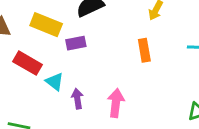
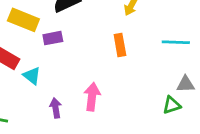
purple arrow: (77, 99) -> (56, 108), moved

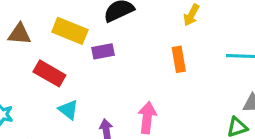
cyan triangle: (32, 76) -> (68, 110), moved

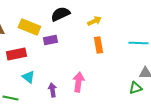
yellow arrow: (191, 15) -> (94, 21), moved, turned -144
red rectangle: (49, 73) -> (16, 54), turned -42

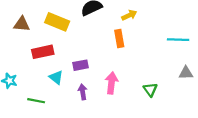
purple rectangle: (50, 40) -> (80, 65), moved
orange rectangle: (98, 45) -> (119, 39), moved
green triangle: (135, 88) -> (150, 90), moved, turned -48

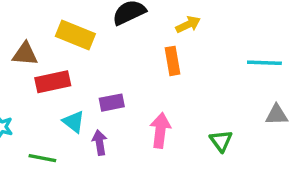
brown triangle: (22, 24) -> (25, 54), moved
purple arrow: (83, 92) -> (100, 143), moved

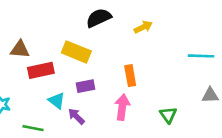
yellow rectangle: (75, 35) -> (76, 52), moved
orange rectangle: (172, 61) -> (130, 76), moved
purple arrow: (100, 143) -> (76, 116), turned -36

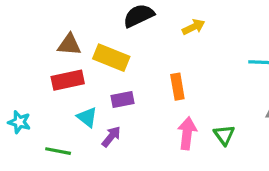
brown triangle: (20, 49) -> (69, 45), moved
pink arrow: (122, 107) -> (187, 133), moved
purple arrow: (76, 116) -> (111, 137), turned 84

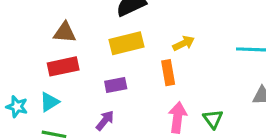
yellow arrow: (194, 27) -> (184, 43), moved
yellow rectangle: (111, 58) -> (126, 43), moved, turned -36
cyan triangle: (87, 117) -> (49, 102), moved, turned 50

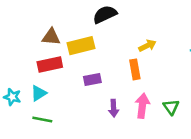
yellow rectangle: (126, 43) -> (81, 46), moved
purple arrow: (105, 120) -> (114, 108), moved, turned 138

